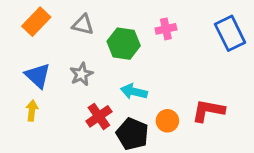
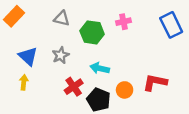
orange rectangle: (36, 22) -> (14, 16), moved

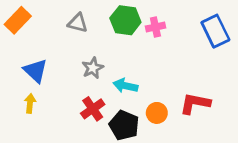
green hexagon: (92, 32) -> (125, 20), moved
gray star: (61, 55) -> (93, 68), moved

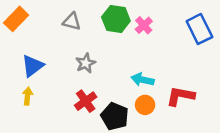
pink cross: (155, 27) -> (144, 25), turned -30
blue triangle: (35, 71) -> (33, 66), turned 40
cyan arrow: (125, 86) -> (143, 80), moved

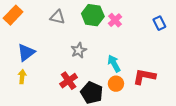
blue rectangle: (199, 29) -> (159, 23), size x0.6
gray star: (86, 63) -> (79, 50), moved
cyan arrow: (143, 80) -> (114, 63), turned 48

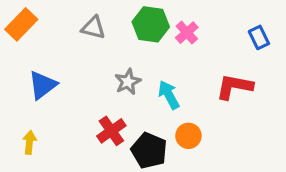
cyan arrow: (114, 63) -> (169, 95), moved
yellow arrow: (22, 77) -> (29, 142), moved
red L-shape: (144, 77) -> (234, 87), moved

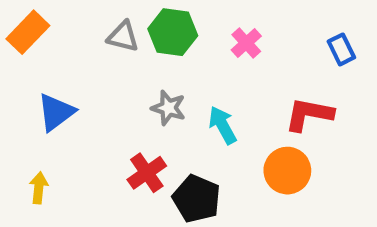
green hexagon: (151, 24) -> (173, 32), moved
gray star: (128, 82) -> (168, 108), turned -30
orange circle: (188, 136) -> (287, 171), moved, size x1.4

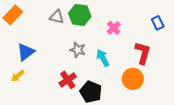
pink cross: (246, 43) -> (114, 28), moved
red L-shape: (309, 114) -> (143, 53), turned 95
yellow arrow: (39, 188) -> (18, 76), moved, turned -136

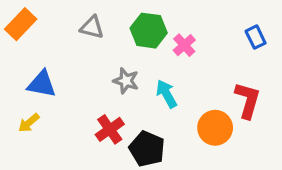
green hexagon: (80, 15) -> (149, 31), moved
blue triangle: (26, 52) -> (42, 84), turned 48
red L-shape: (143, 53) -> (247, 100), moved

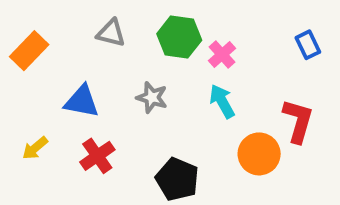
orange rectangle: (21, 24) -> (29, 51), moved
blue triangle: (42, 84) -> (82, 101), moved
cyan arrow: (166, 94) -> (222, 101), moved
red cross: (110, 129) -> (97, 156), moved

